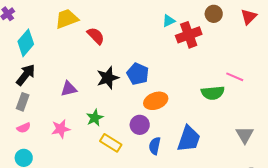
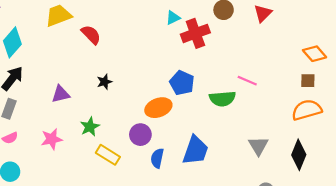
blue pentagon: (138, 74) -> (182, 83), moved
black star: (108, 78) -> (104, 82), size x0.6

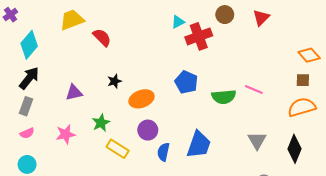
pink line: (247, 81) -> (254, 89), moved
orange ellipse: (158, 108) -> (142, 99), moved

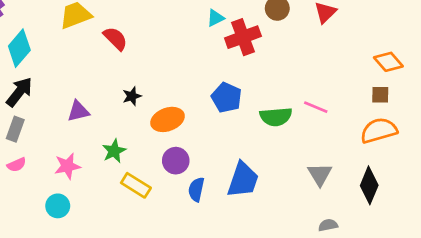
cyan circle: (27, 164) -> (58, 206), moved

